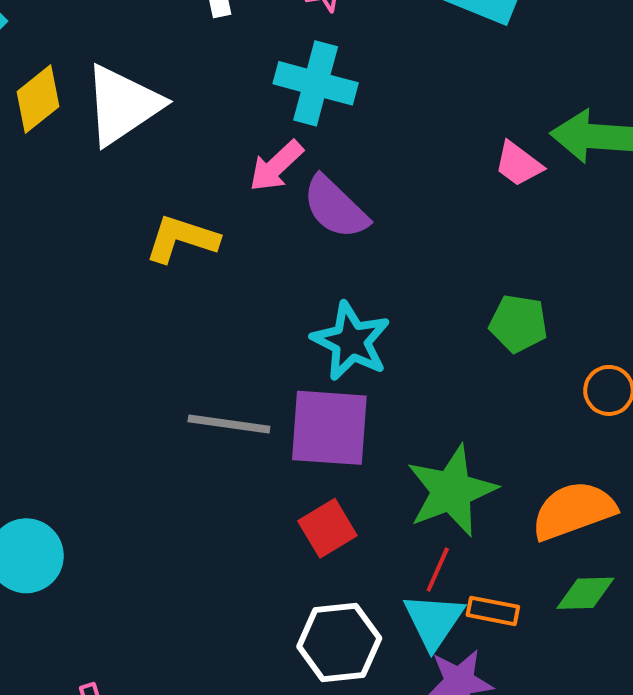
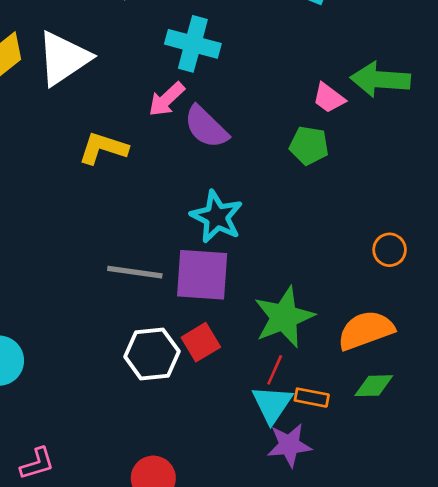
green pentagon: (518, 324) -> (309, 145), moved
white hexagon: (339, 642) -> (152, 354), moved

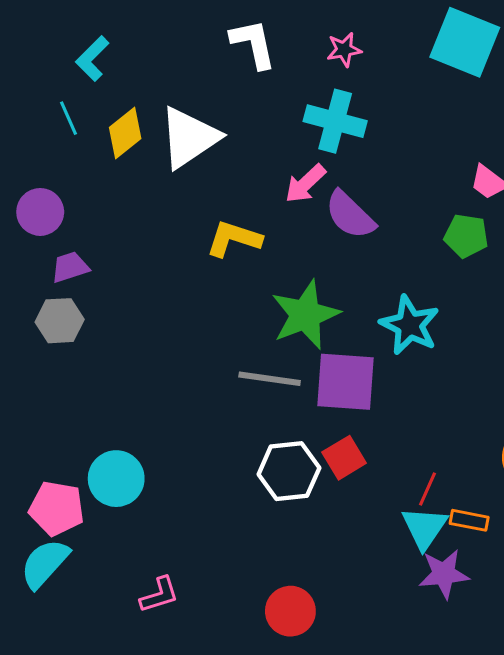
cyan star: (217, 217) -> (410, 325), moved
green star: (284, 317) -> (305, 315), moved

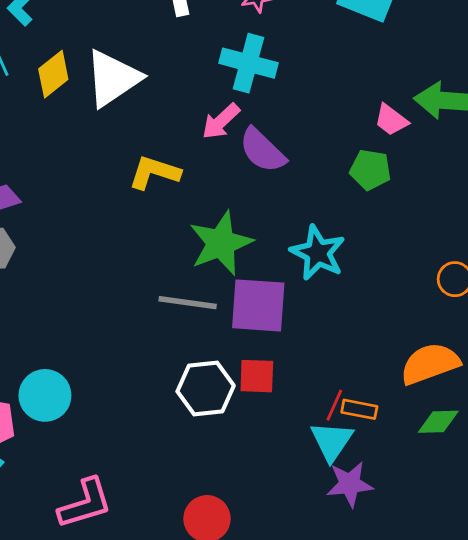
red square: (344, 458) -> (257, 376), turned 33
orange rectangle: (469, 520) -> (359, 409), moved
pink L-shape: (159, 595) -> (85, 503), size x1.5

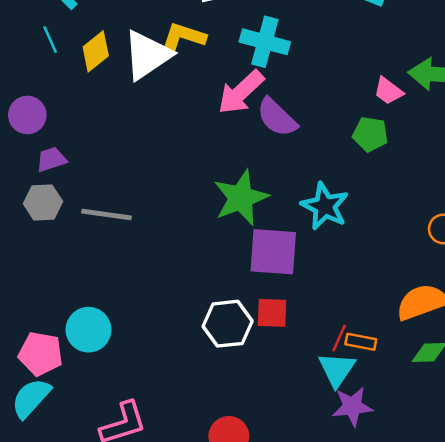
pink arrow: (221, 121) -> (241, 92), size x1.4
yellow L-shape: (154, 173) -> (183, 37), moved
gray line: (188, 303) -> (106, 215), moved

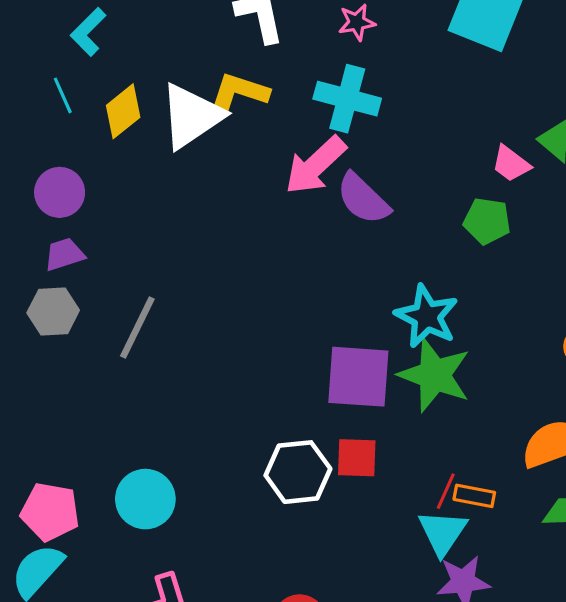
purple circle: (27, 115) -> (60, 192), moved
green star: (241, 198) -> (435, 375), moved, turned -30
gray line: (106, 215) -> (137, 327), turned -72
cyan circle: (89, 330) -> (145, 499), moved

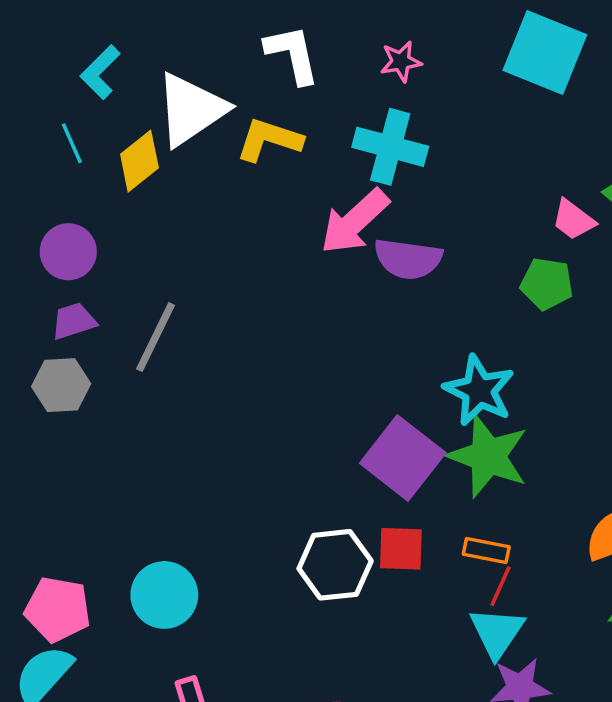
white triangle: (191, 116) -> (191, 109), moved
purple semicircle: (363, 199) -> (408, 259), turned -36
gray line: (137, 327) -> (155, 337), moved
purple square: (358, 377) -> (403, 458), turned 34
orange rectangle: (474, 496) -> (486, 551), moved

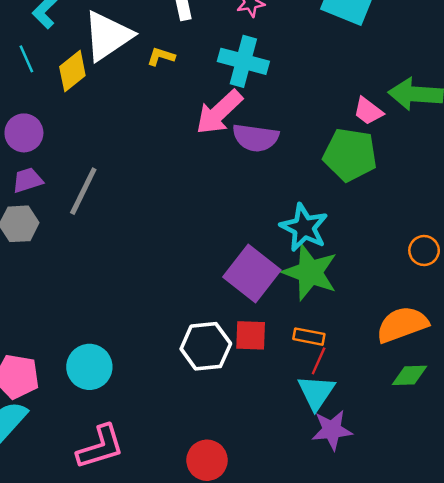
yellow L-shape: (269, 140) -> (161, 57), size x0.6
green pentagon: (547, 284) -> (350, 155), size x1.5

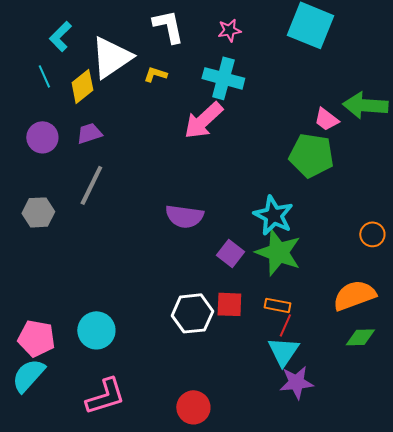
purple semicircle: (255, 138) -> (184, 216), moved
purple trapezoid: (28, 180) -> (89, 133), moved
purple square: (252, 274) -> (230, 253), size x0.6

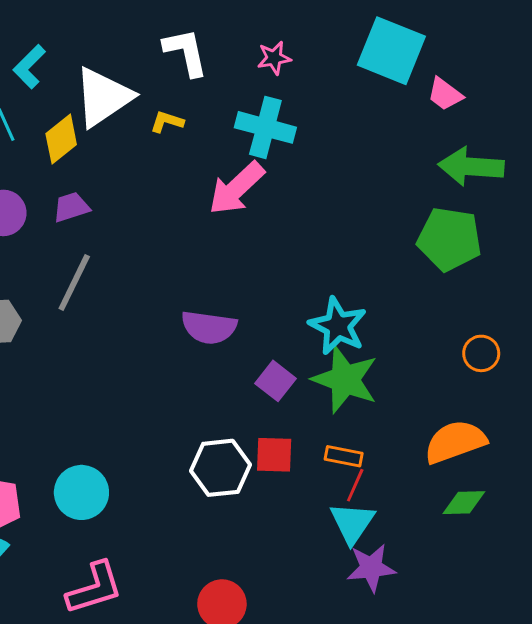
pink trapezoid: (326, 119) -> (445, 94), moved
green pentagon: (311, 155) -> (449, 239), moved

